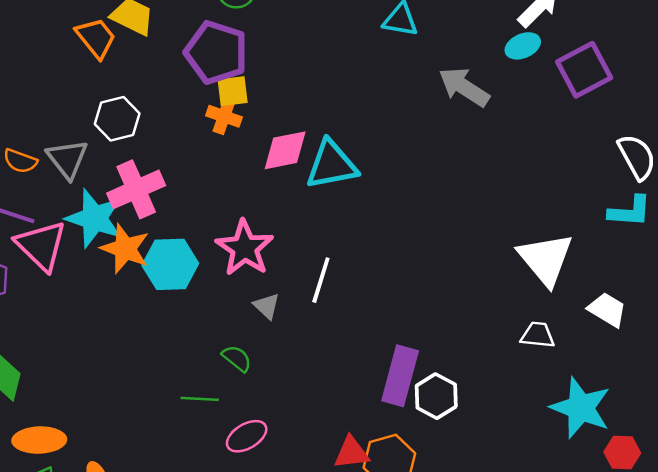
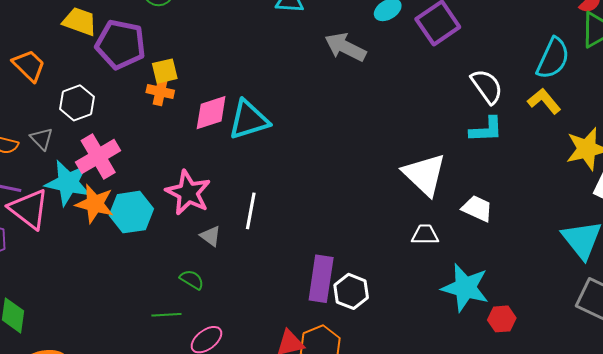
orange trapezoid: (96, 38) -> (29, 65), moved
purple pentagon: (216, 52) -> (121, 44), moved
gray triangle: (67, 159) -> (42, 139), size x0.7

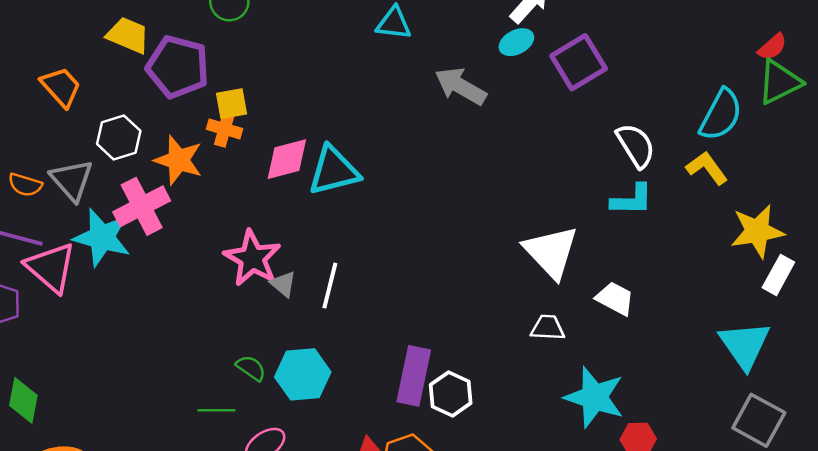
gray triangle: (42, 139) -> (72, 180), size x1.5
orange star: (95, 204) -> (178, 160), moved
cyan hexagon: (131, 212) -> (303, 374), moved
gray triangle: (211, 236) -> (283, 284), moved

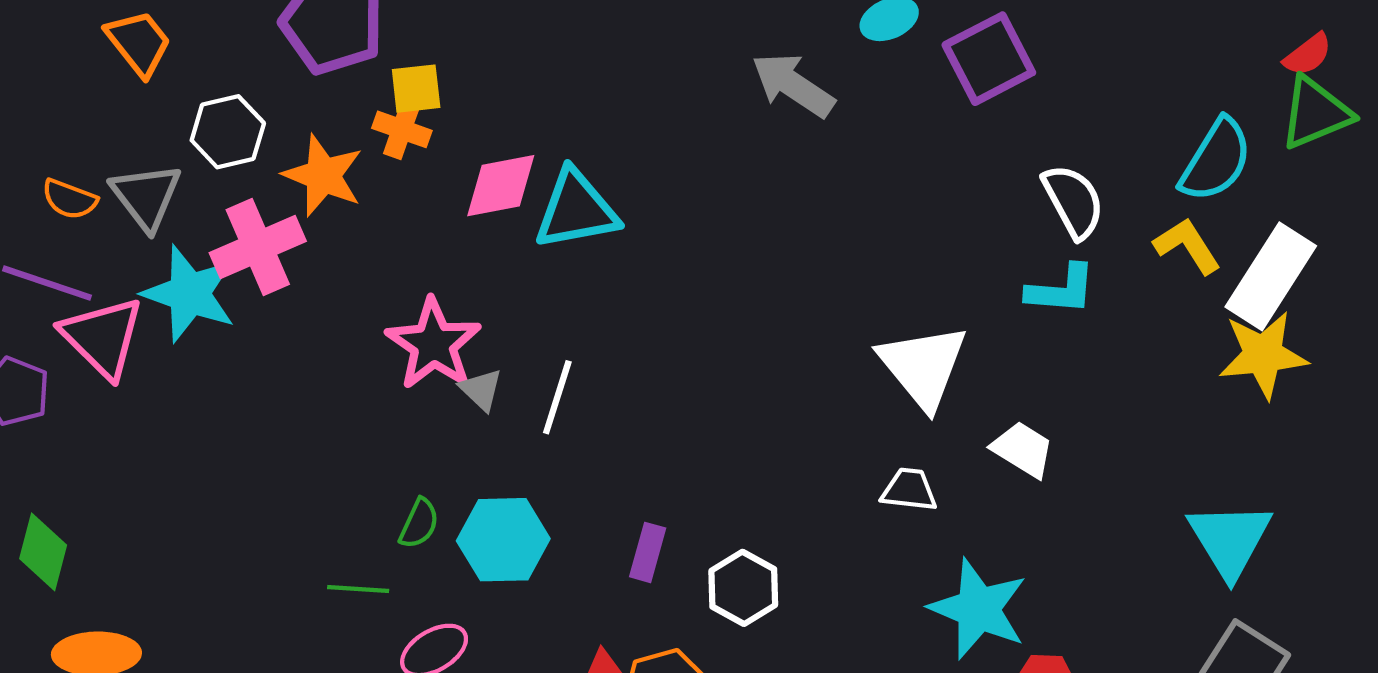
white rectangle: (778, 275) -> (1271, 276), moved, size x1.6
green semicircle: (251, 368) -> (419, 523), turned 76
purple rectangle: (414, 376) -> (648, 552), moved, size x0.6

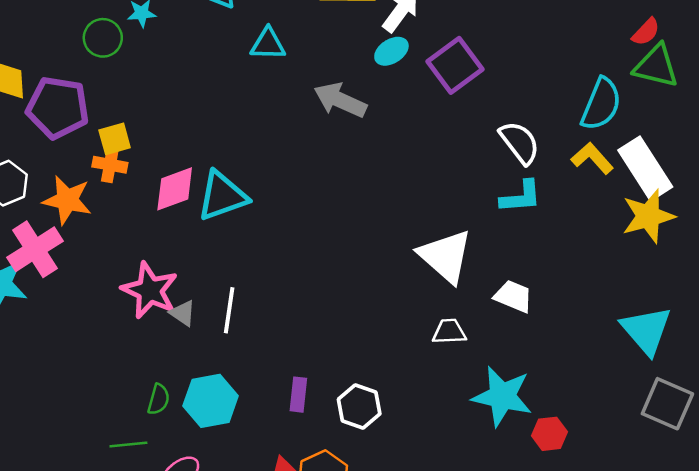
green triangle: (1315, 113) -> (656, 66), turned 45
white rectangle: (1271, 276) -> (645, 169), turned -56

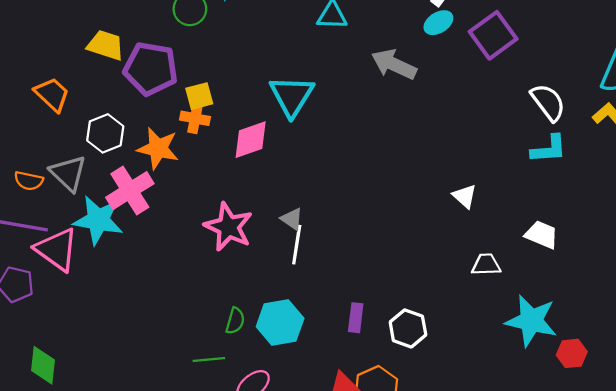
cyan triangle: (222, 196) -> (292, 96), moved, turned -39
white triangle: (445, 256) -> (465, 196), moved, size x0.5
gray triangle: (183, 313) -> (292, 219), moved

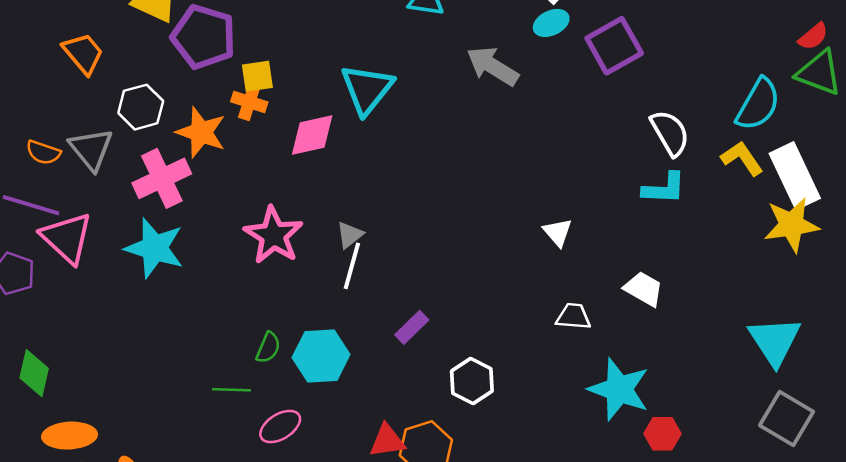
gray triangle: (292, 219) -> (350, 235), turned 40
cyan star: (98, 220) -> (154, 248), moved
purple rectangle: (356, 318) -> (412, 327), moved, turned 32

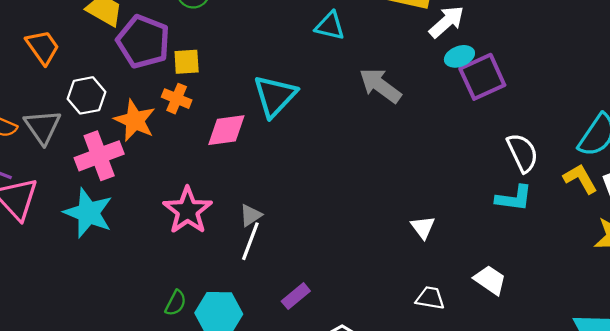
cyan ellipse: (551, 23) -> (459, 56), moved
yellow square: (257, 76) -> (187, 62), moved

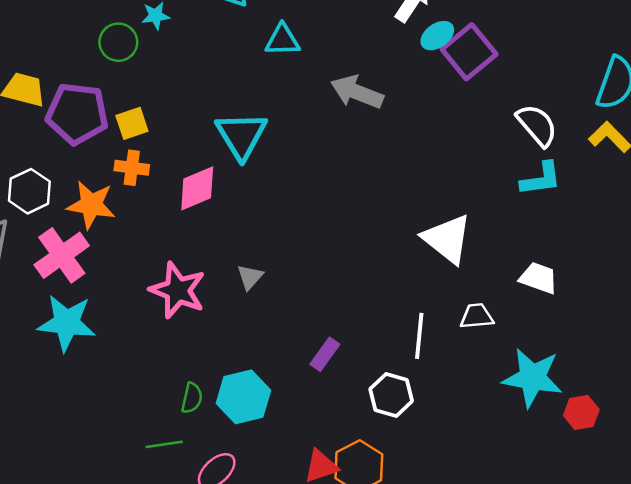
white triangle: (423, 227) -> (447, 239), size x1.8
white line: (250, 241) -> (419, 336), moved

